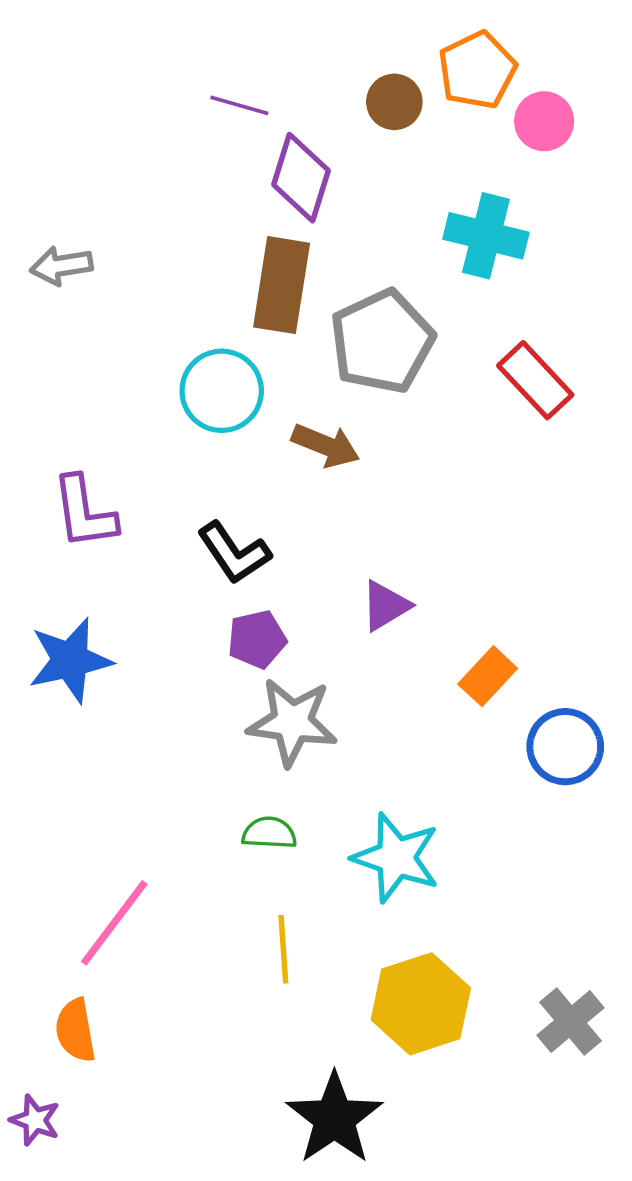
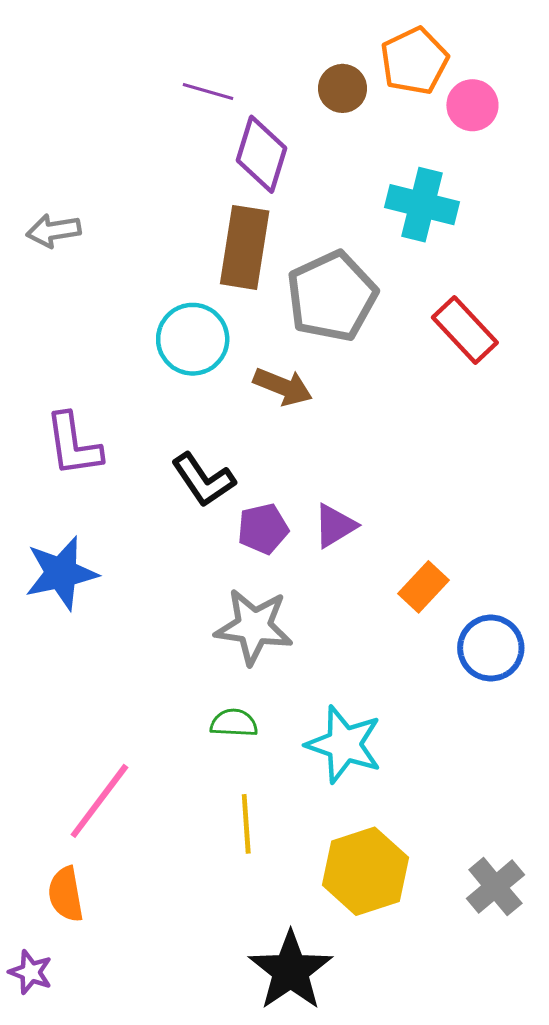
purple pentagon: (257, 639) -> (263, 529), moved

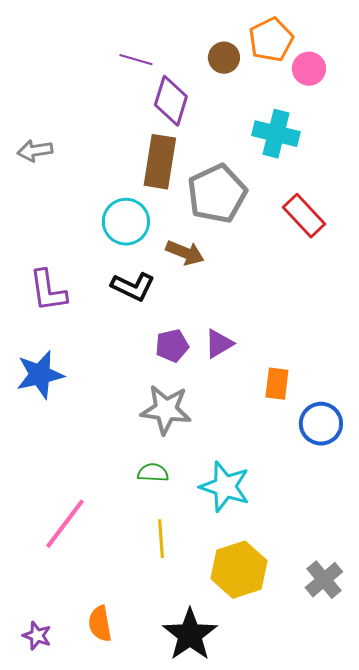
black L-shape: (203, 480) -> (133, 287), moved, turned -30
orange rectangle: (424, 587) -> (277, 384), turned -36
orange semicircle: (66, 894) -> (100, 624), moved
purple star: (31, 972) -> (37, 636), moved

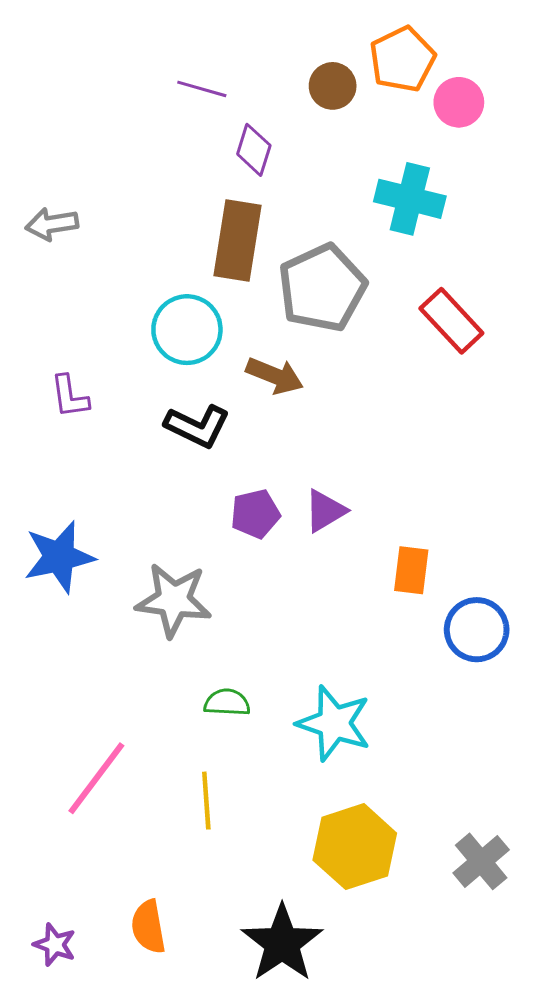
purple diamond: (171, 101) -> (254, 150), size x0.7
purple L-shape: (48, 291) -> (70, 396), moved, size x0.7
gray star: (166, 410) -> (174, 600), moved
yellow line: (161, 539) -> (206, 801), moved

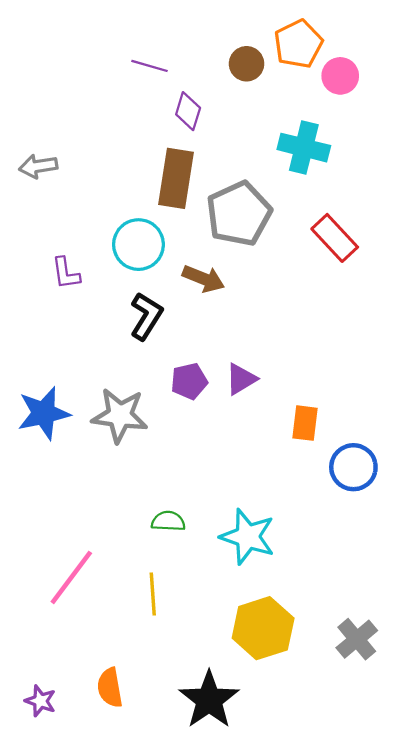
purple L-shape: (70, 396) -> (66, 273), moved
black L-shape: (197, 426) -> (146, 316), turned -84
gray star: (174, 600) -> (120, 415), moved

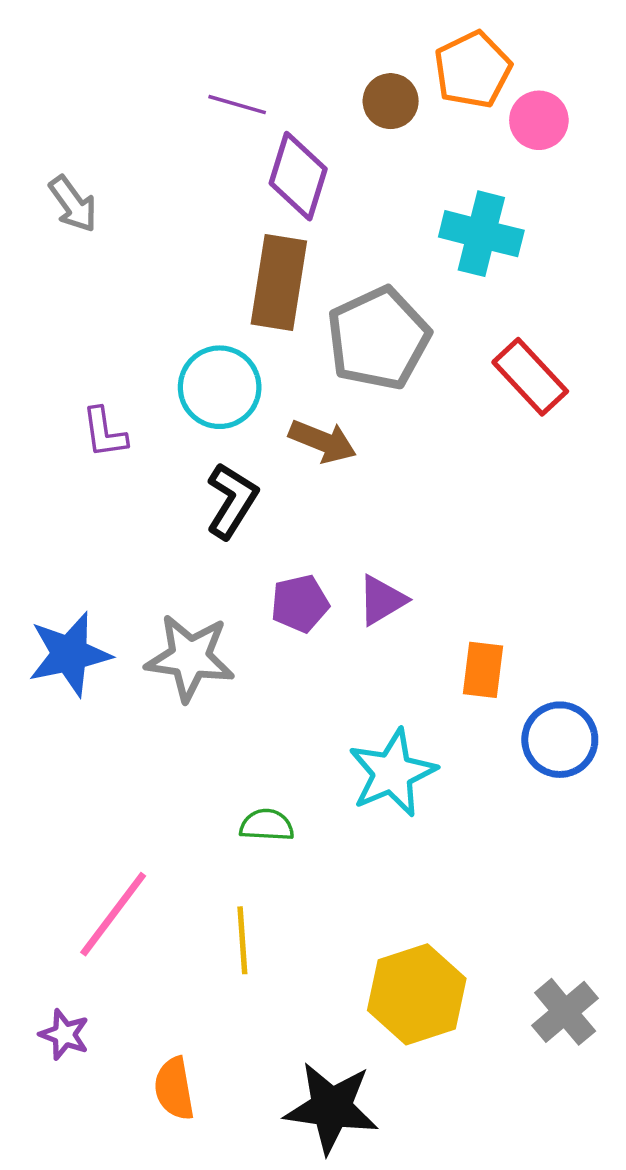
purple diamond: (188, 111) -> (298, 176), size x1.4
gray arrow: (38, 166) -> (73, 204), moved, turned -117
cyan star: (248, 537) -> (392, 773), moved, turned 30
black star: (209, 700) -> (331, 1108), turned -30
purple star: (40, 701) -> (64, 1035), moved

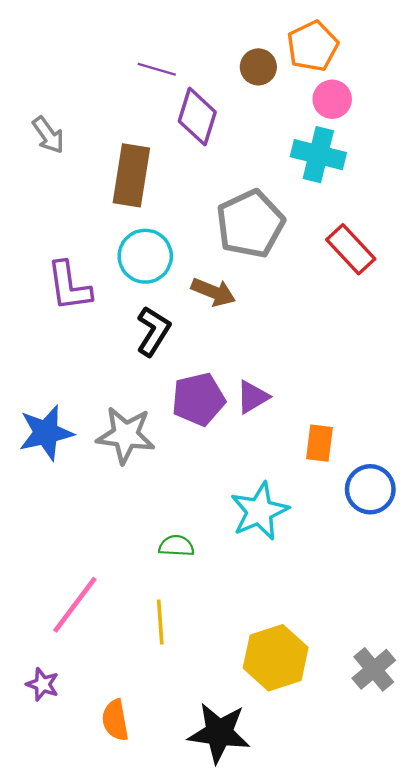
pink circle: (539, 120) -> (332, 99), moved
brown rectangle: (279, 283) -> (131, 175), moved
purple L-shape: (104, 433) -> (69, 286), size x1.5
purple pentagon: (300, 604) -> (198, 399), size x1.4

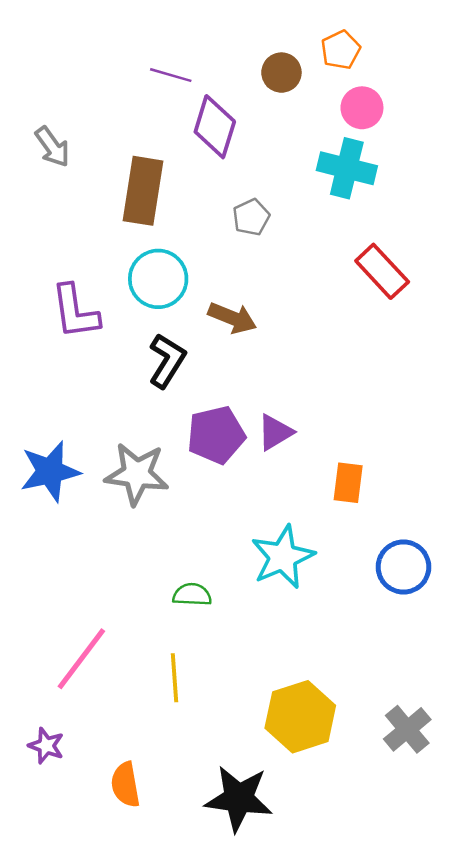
orange pentagon: (313, 46) -> (341, 50), size x0.7
gray pentagon: (250, 224) -> (251, 217), moved, size x0.5
blue circle: (370, 489) -> (403, 567), moved

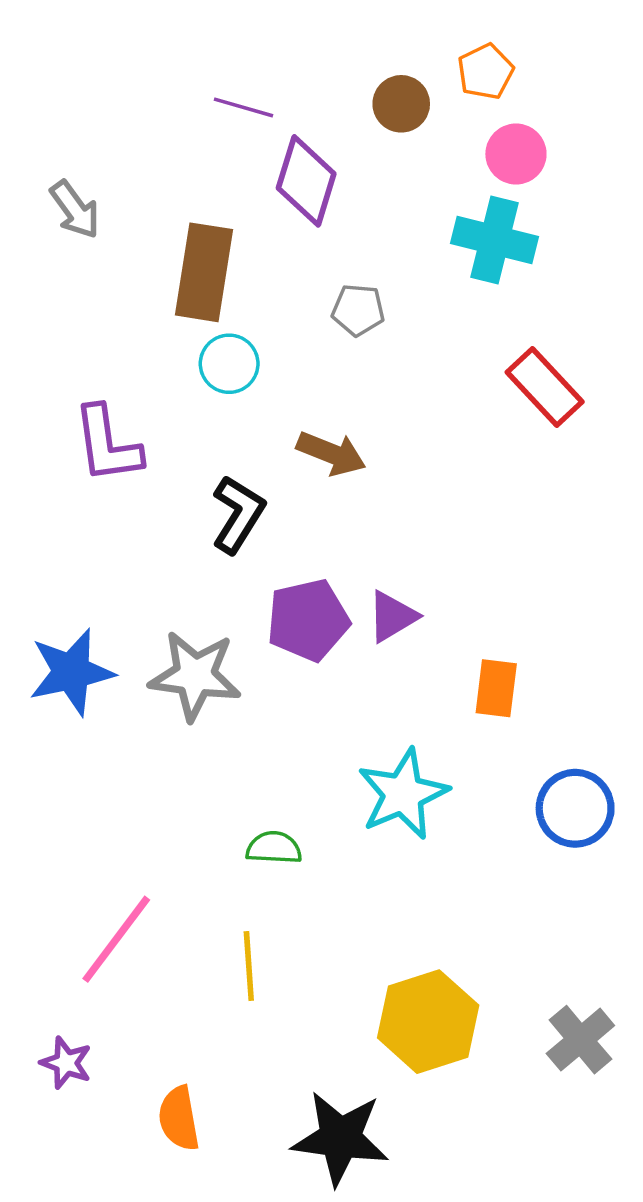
gray pentagon: (251, 217) -> (358, 310), turned 30
cyan circle: (158, 279) -> (229, 364), moved, size x0.7

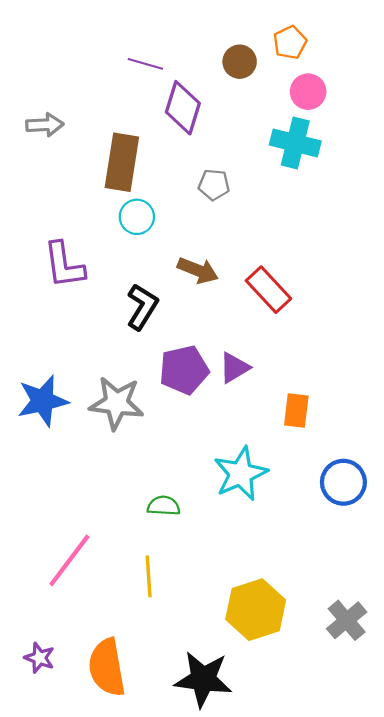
gray arrow: (75, 210) -> (45, 125), turned -57
red rectangle: (545, 387) -> (268, 290), moved
purple star: (66, 1063) -> (39, 658), moved
orange semicircle: (179, 1118) -> (107, 667), size x1.5

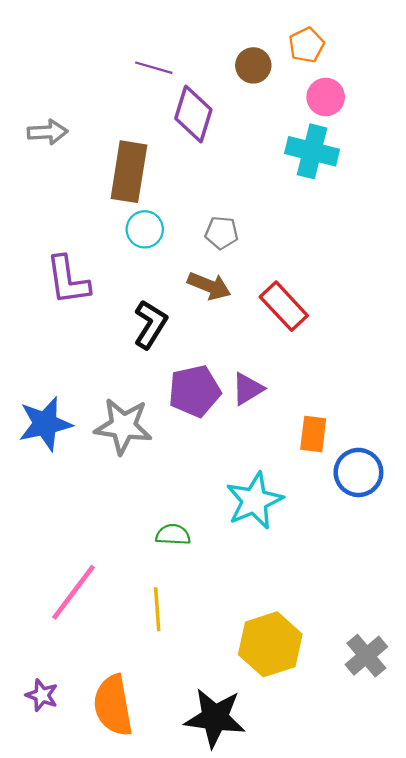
gray pentagon: (214, 185) -> (222, 233), moved
blue circle: (343, 482) -> (358, 472), moved

